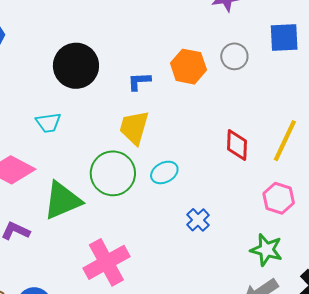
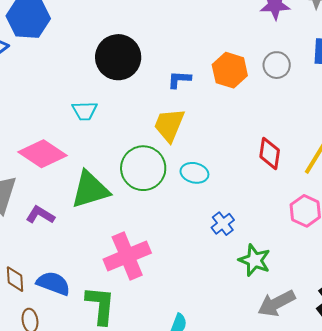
cyan ellipse: (164, 172) -> (194, 173), turned 36
green star: (266, 250) -> (254, 260), moved

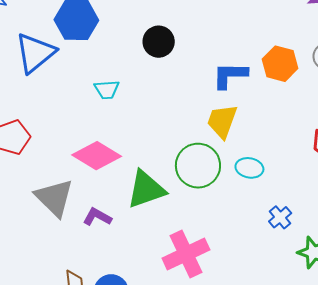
black circle: (118, 57) -> (159, 42), moved, size x0.7
blue L-shape: (179, 79) -> (230, 75), size x1.5
cyan trapezoid: (85, 111) -> (107, 90), moved

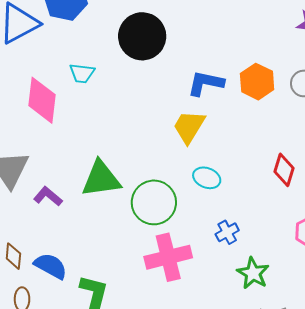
black circle: (159, 42) -> (142, 36), size x1.5
pink diamond: (97, 156) -> (42, 100), moved, turned 54
green circle: (198, 166) -> (154, 202), moved
pink cross: (186, 254) -> (168, 257), moved

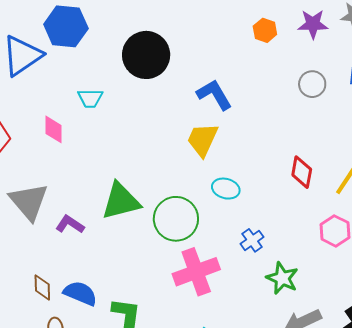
orange hexagon: (257, 82) -> (265, 30), moved, size x0.7
blue L-shape: (206, 83) -> (214, 95), turned 54
pink diamond: (42, 100) -> (53, 129), size x0.6

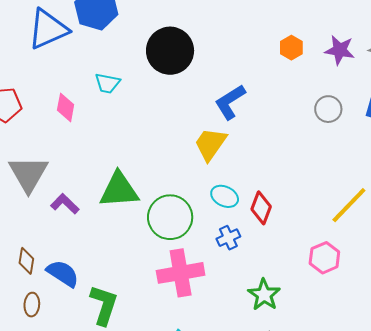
blue L-shape: (214, 95) -> (230, 102), turned -102
red diamond: (302, 172) -> (261, 208), moved
blue cross: (252, 240) -> (228, 238), moved

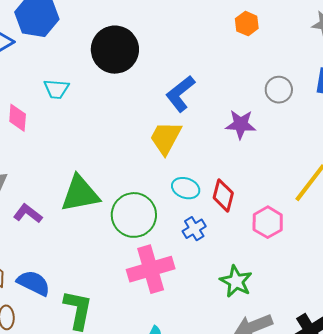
orange hexagon: (291, 48) -> (247, 24), moved
purple star: (340, 50) -> (241, 124), moved
pink hexagon: (324, 258) -> (268, 222), moved

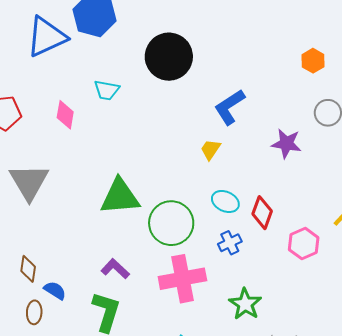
orange hexagon: (247, 24) -> (313, 61), moved
yellow trapezoid: (166, 138) -> (211, 149), size x0.6
purple L-shape: (28, 214) -> (115, 269), moved
green star: (236, 281) -> (245, 304), moved
blue semicircle: (34, 283) -> (55, 290), moved, size x0.7

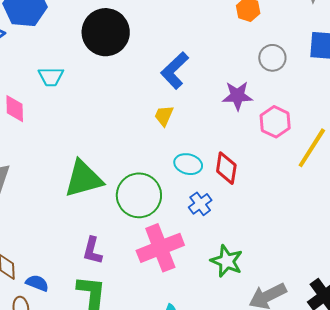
pink hexagon: (304, 244) -> (275, 122), moved
purple L-shape: (115, 269) -> (92, 251), turned -108

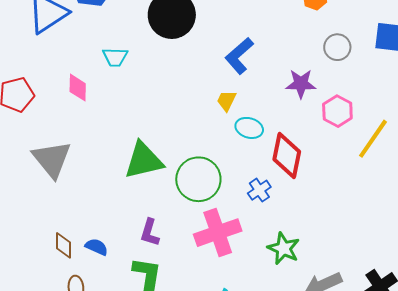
cyan ellipse: (188, 164) -> (249, 128), moved
red diamond: (226, 168) -> (287, 155), size x1.4
blue semicircle: (37, 283) -> (97, 247), moved

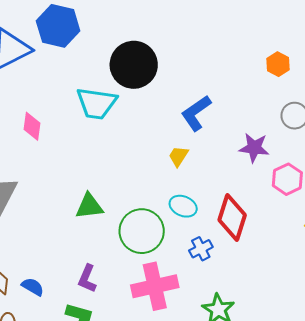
cyan trapezoid: (115, 57) -> (96, 103), moved, size x1.6
cyan ellipse: (249, 128) -> (183, 206), moved
green triangle: (144, 160) -> (89, 206), size x0.7

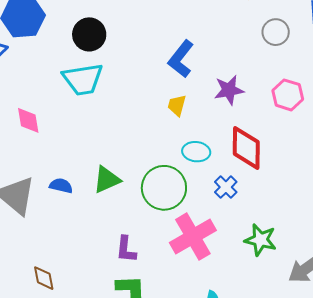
black circle: (134, 65) -> (89, 34), moved, size x0.7
purple star: (254, 148) -> (229, 90), moved
blue semicircle: (33, 287) -> (61, 186), moved

